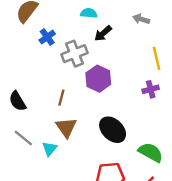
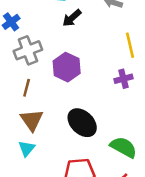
gray cross: (75, 54) -> (28, 50), moved
cyan triangle: (50, 149) -> (27, 149), moved

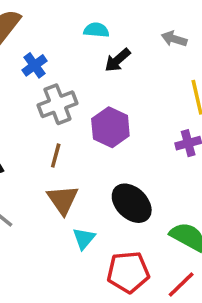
cyan triangle: (27, 149) -> (84, 239), moved

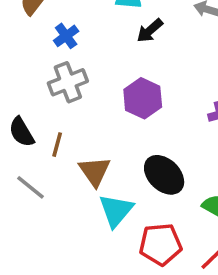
gray cross: (57, 104) -> (68, 82), moved
brown line: (56, 155) -> (57, 145), moved
cyan triangle: (84, 239) -> (116, 210), size x1.5

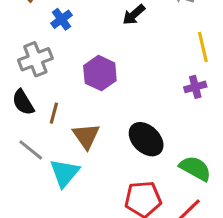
gray cross: (68, 82) -> (35, 59), moved
purple hexagon: (143, 98) -> (100, 73), moved
cyan triangle: (116, 210) -> (65, 173), moved

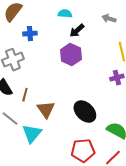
blue cross: (62, 19) -> (30, 34), turned 32
purple hexagon: (100, 73) -> (71, 55), moved

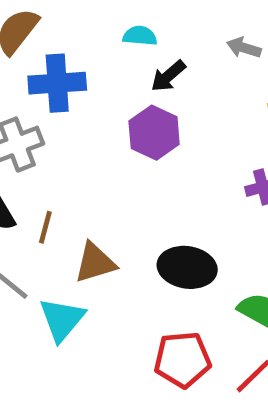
blue cross: (30, 34) -> (57, 83), size x1.6
brown triangle: (46, 110) -> (95, 263), turned 48
black ellipse: (85, 112) -> (187, 267), turned -35

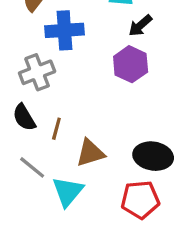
red pentagon: (182, 360) -> (140, 200), moved

